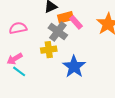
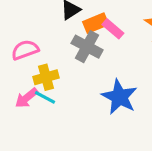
yellow cross: (49, 50) -> (46, 77), moved
cyan line: (19, 71) -> (45, 97), moved

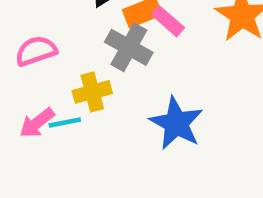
yellow cross: (46, 77) -> (92, 92), moved
cyan line: (45, 97) -> (65, 123), turned -40

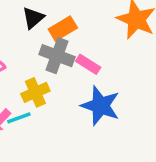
pink rectangle: (168, 21) -> (88, 64), moved

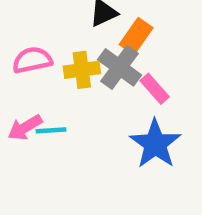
orange rectangle: (63, 28) -> (136, 36), turned -40
yellow cross: (35, 92) -> (82, 70), moved

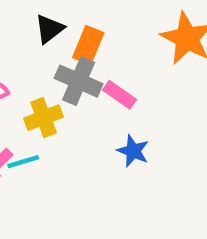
yellow cross: (82, 70) -> (44, 118), moved
blue star: (155, 144) -> (133, 151), size x0.6

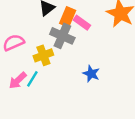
pink rectangle: (120, 95) -> (82, 23), moved
cyan line: (23, 162) -> (32, 79), turned -42

